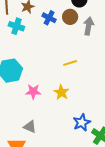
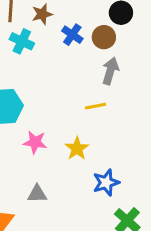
gray arrow: (88, 26) -> (110, 71), moved
blue star: (82, 122) -> (106, 183), moved
gray triangle: (30, 127) -> (37, 194), moved, turned -32

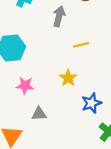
gray arrow: (110, 71) -> (59, 16), moved
pink star: (35, 142) -> (25, 86), moved

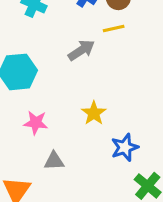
gray arrow: (59, 16) -> (81, 50), moved, turned 42
yellow line: (81, 45) -> (114, 28), moved

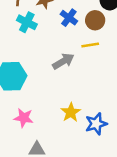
blue star: (125, 147) -> (96, 124), moved

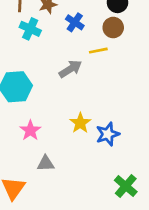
brown circle: (95, 20) -> (113, 27), moved
pink star: (24, 118) -> (30, 130), turned 30

